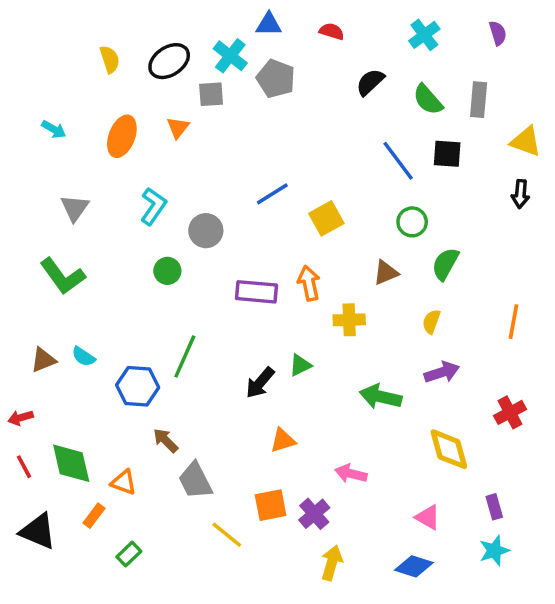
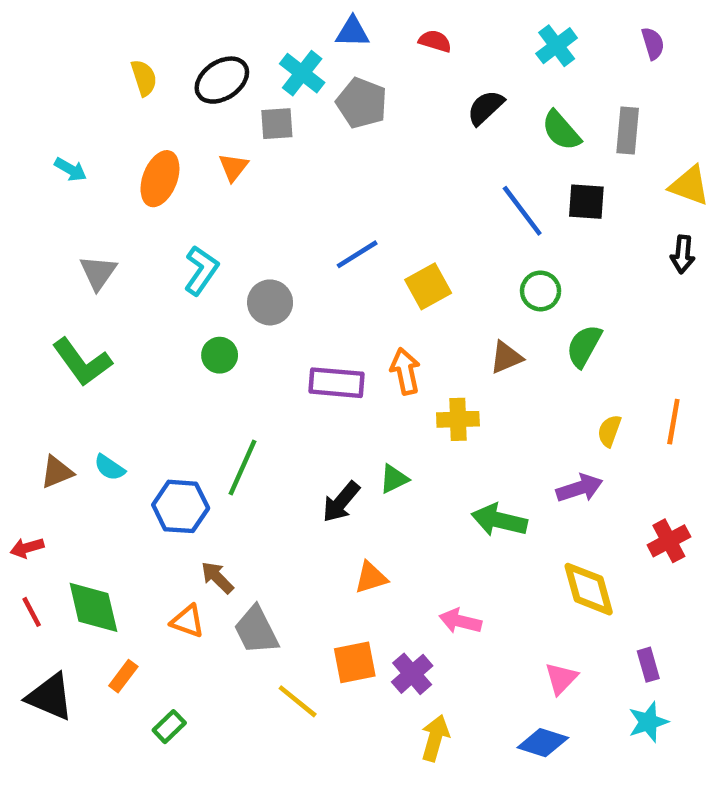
yellow semicircle: (431, 322) -> (609, 431), moved
orange triangle: (124, 482) -> (187, 621), moved
pink triangle: (428, 517) -> (561, 678), turned 44

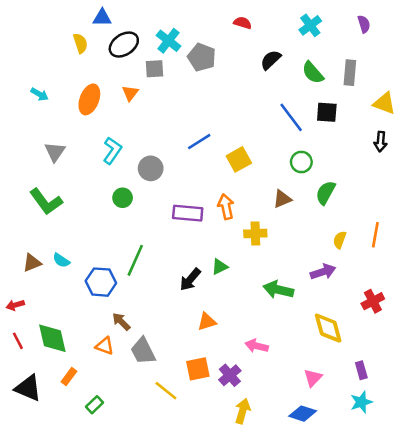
blue triangle: (353, 32) -> (102, 18), moved

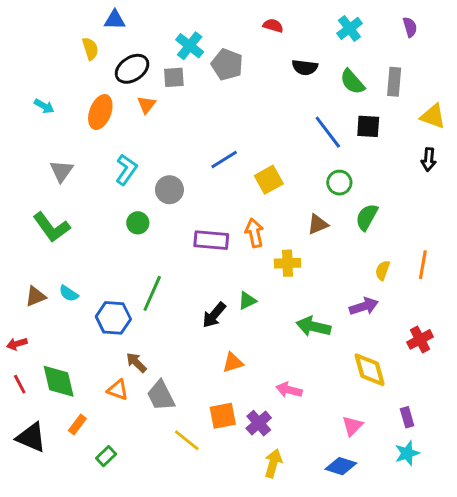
black ellipse: (124, 45) -> (132, 69), moved
black semicircle: (271, 60) -> (305, 67), turned -130

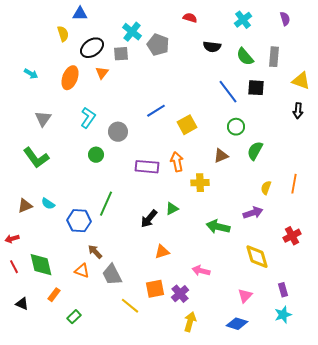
black triangle: (31, 437) -> (22, 304), size x0.6

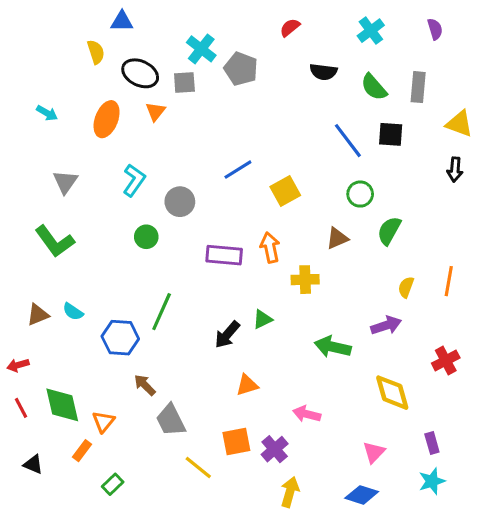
red semicircle: (190, 18) -> (290, 27), turned -56
black ellipse: (92, 48) -> (140, 73), turned 60
orange triangle: (82, 271) -> (103, 422), moved, turned 49

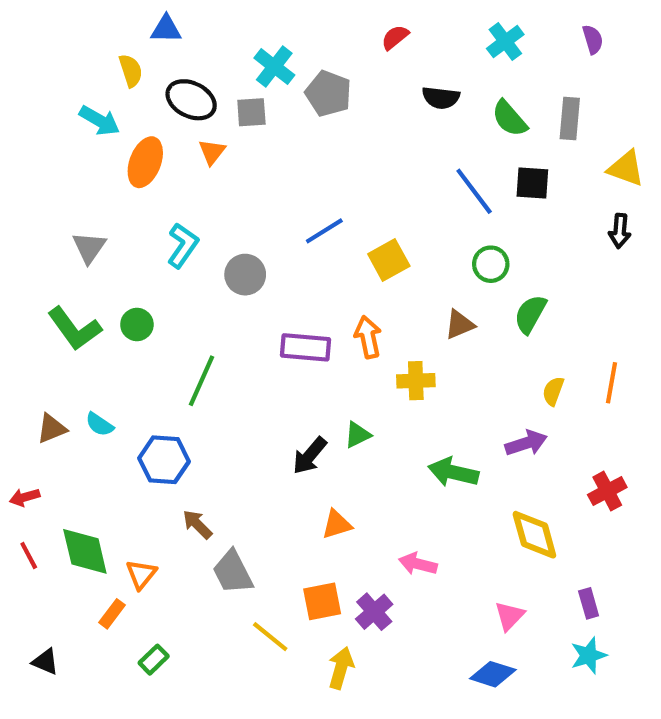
cyan arrow: (47, 113) -> (99, 121), moved, size x1.4
green circle: (146, 237) -> (137, 325), moved
green line: (162, 312) -> (201, 381), moved
black triangle: (33, 464) -> (45, 662), moved
yellow arrow: (290, 492) -> (341, 668), moved

